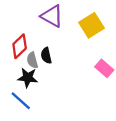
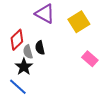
black star: (28, 78) -> (24, 67), turned 30

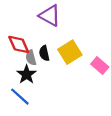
yellow square: (79, 22) -> (70, 52), moved
red diamond: (17, 40) -> (19, 44), turned -70

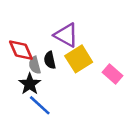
purple triangle: (50, 16) -> (66, 35), moved
blue line: (20, 97) -> (40, 105), moved

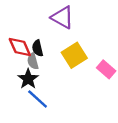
purple triangle: (66, 35) -> (62, 17), moved
black semicircle: (50, 60) -> (38, 48), moved

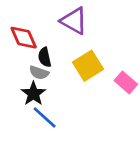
red diamond: (20, 47) -> (24, 38), moved
gray semicircle: (33, 61) -> (39, 73), turned -56

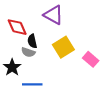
black star: (33, 94) -> (12, 67), moved
blue line: (45, 117) -> (32, 84), turned -42

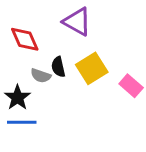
black semicircle: (32, 41) -> (58, 67), moved
blue line: (32, 84) -> (22, 122), moved

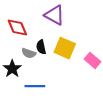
yellow square: (92, 68) -> (65, 48), turned -35
blue line: (22, 122) -> (35, 86), moved

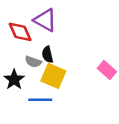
purple triangle: (54, 15) -> (45, 20), moved
yellow square: (65, 48) -> (53, 76), moved

